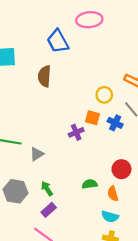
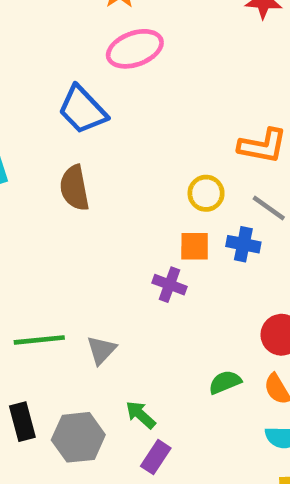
purple cross: (76, 132) -> (169, 285), turned -32

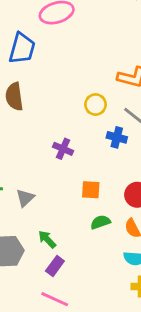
blue trapezoid: (82, 110) -> (22, 48), turned -124
orange square: (195, 246) -> (91, 190), moved
purple cross: (169, 285) -> (63, 149), moved

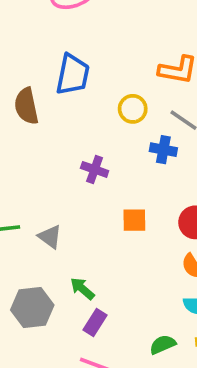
blue trapezoid: (22, 48) -> (73, 74), moved
gray triangle: (25, 198) -> (50, 237), turned -36
green semicircle: (100, 222) -> (163, 344), moved

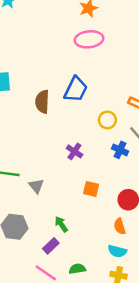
green arrow: (82, 289) -> (61, 224), moved
green semicircle: (163, 344) -> (77, 269), moved

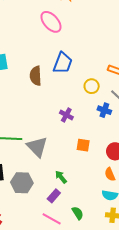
pink ellipse: (89, 39) -> (51, 22), moved, turned 60
gray triangle: (36, 186) -> (37, 147), size x1.6
green semicircle: (77, 269) -> (78, 213), turned 72

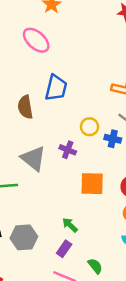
yellow circle: (92, 86) -> (89, 127), moved
orange square: (83, 145) -> (92, 184), size x1.5
gray triangle: (37, 147) -> (33, 158), moved

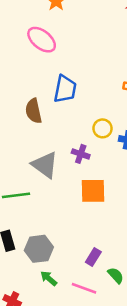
orange square: (92, 184) -> (93, 191), moved
green arrow: (70, 225) -> (49, 278), moved
purple rectangle: (64, 249) -> (93, 257), moved

